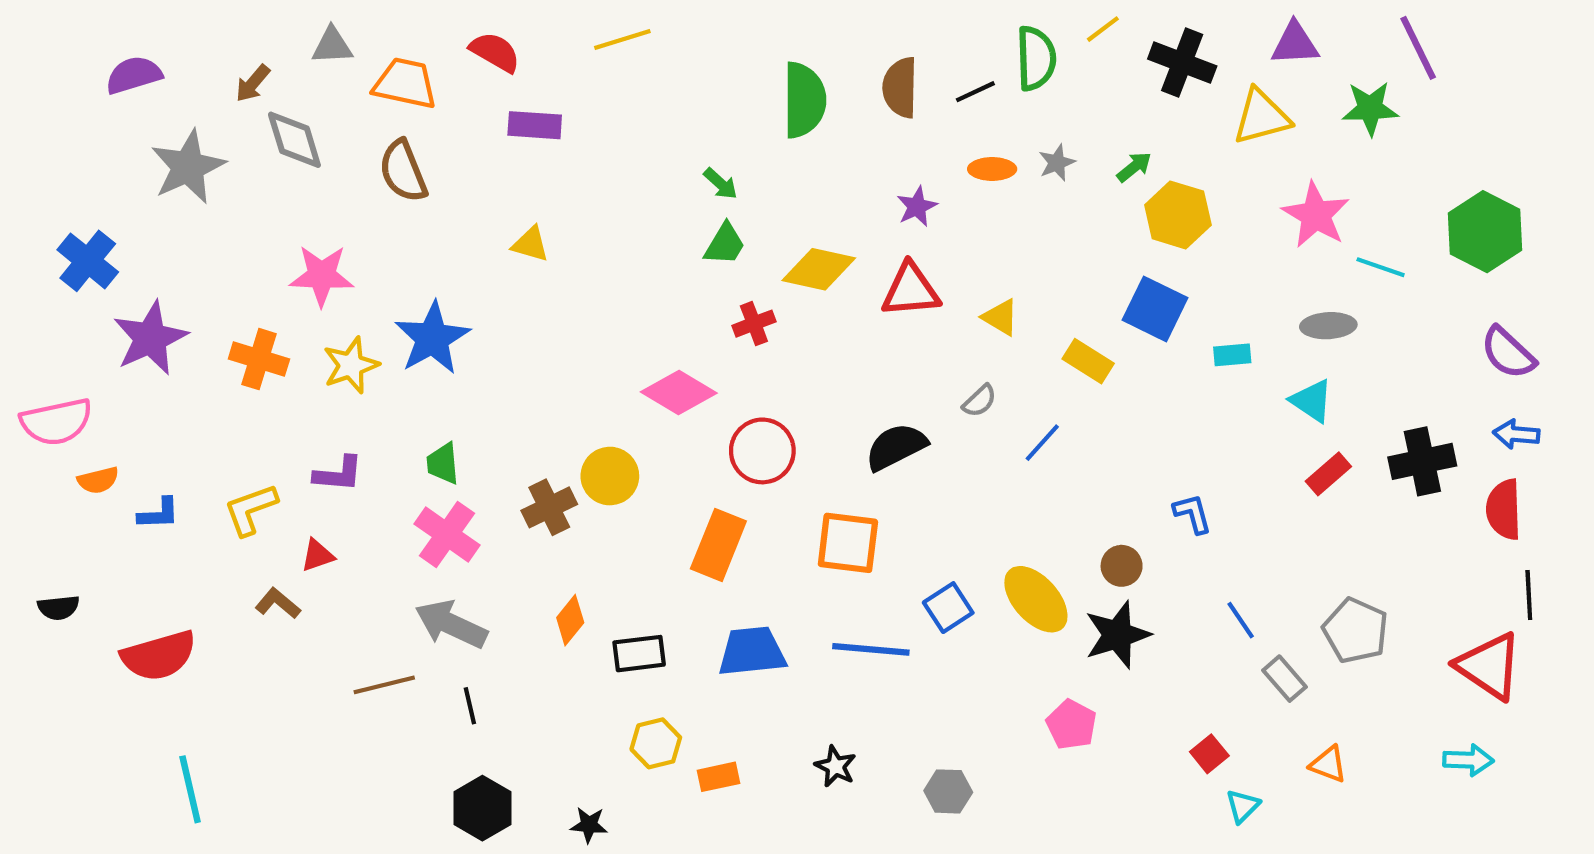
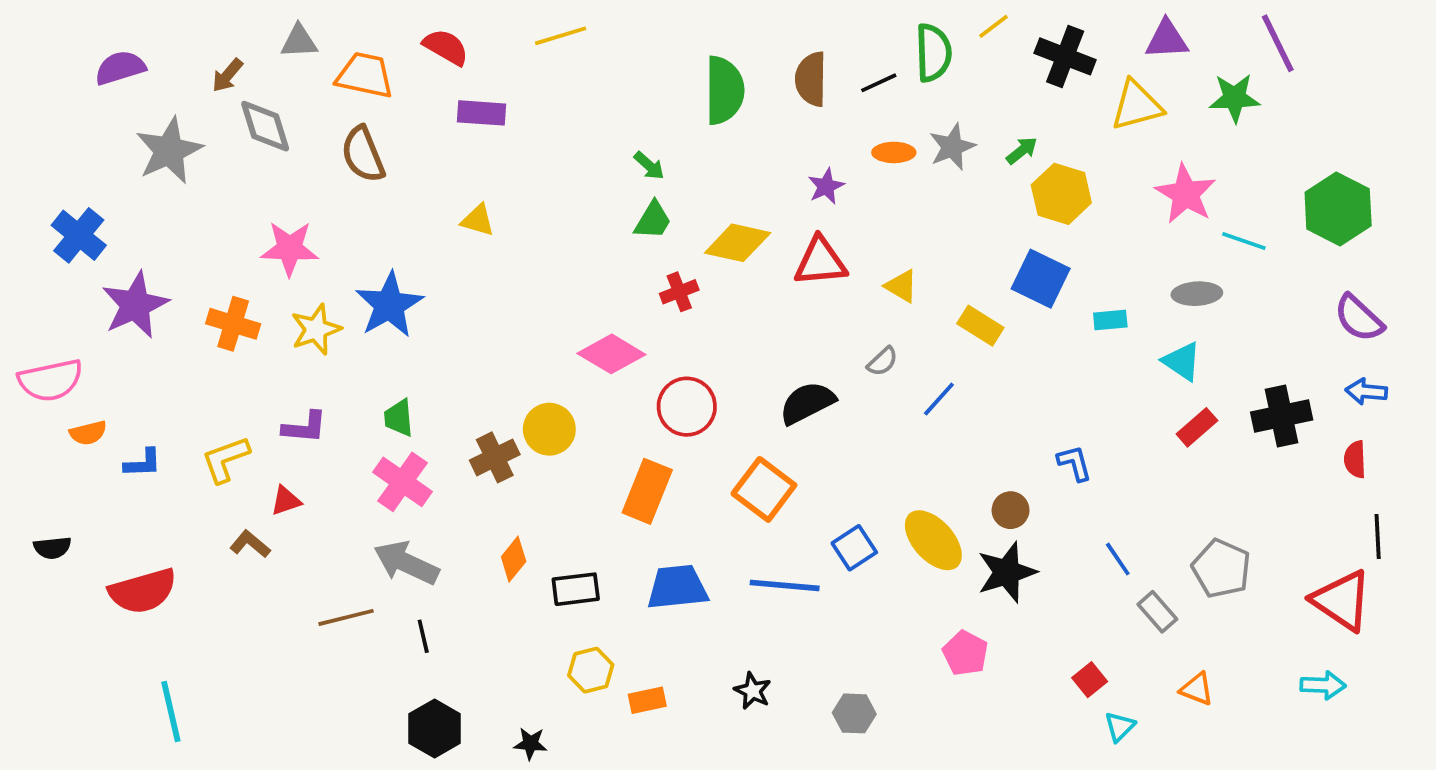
gray star: (1057, 163) -> (952, 147), size x1.4
red semicircle: (1504, 509) -> (1355, 459), size x0.7
orange square: (848, 543) -> (764, 489), turned 30

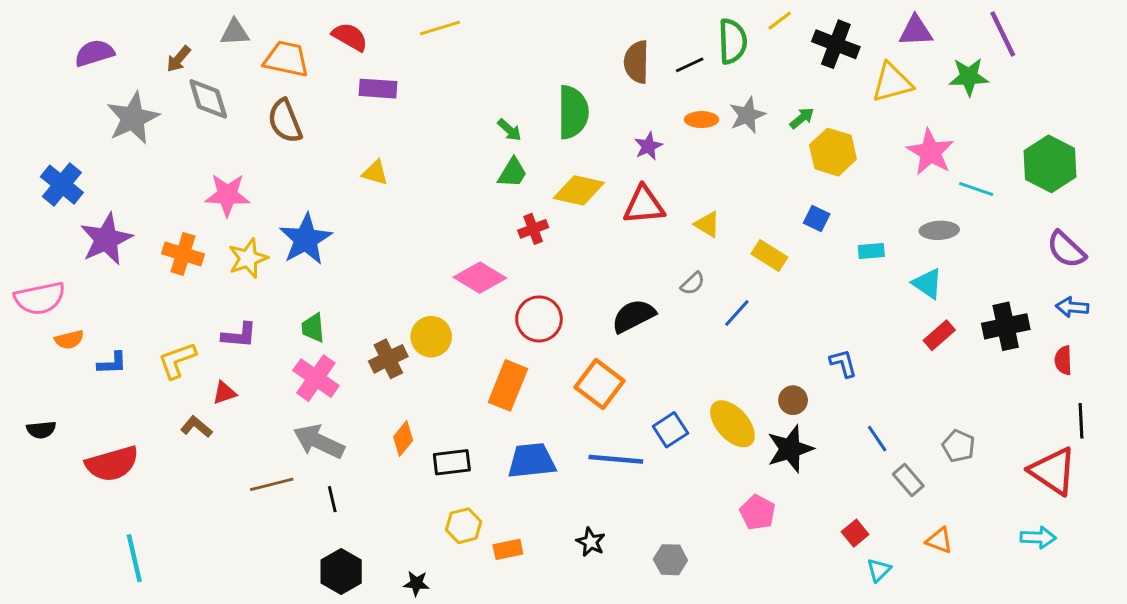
green semicircle: (724, 90) -> (573, 112), moved
blue square: (1041, 279) -> (817, 219), size x0.6
gray pentagon: (1221, 568) -> (958, 446), size x0.7

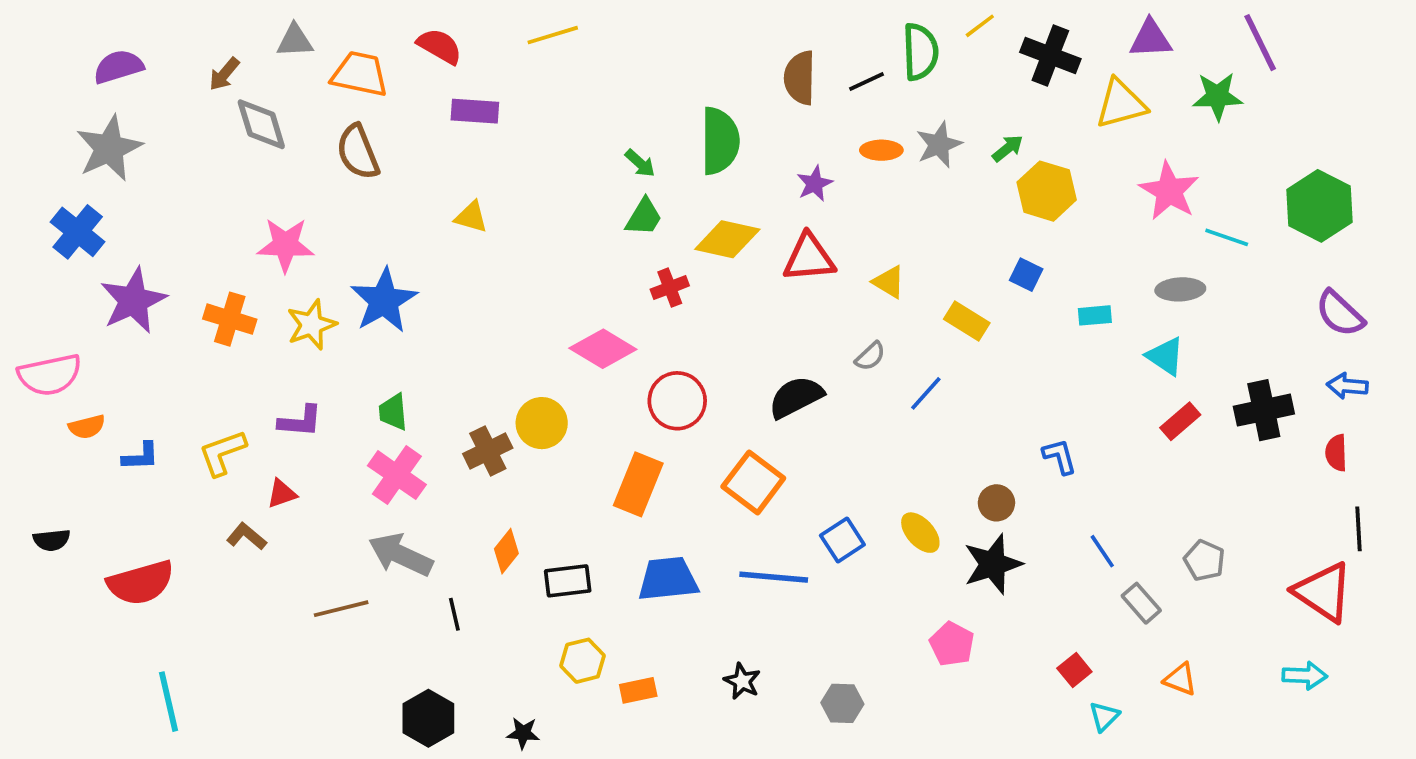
gray star: (133, 118) -> (109, 148), moved
yellow ellipse: (732, 424) -> (920, 533), size x0.7
black line: (332, 499) -> (454, 614), moved

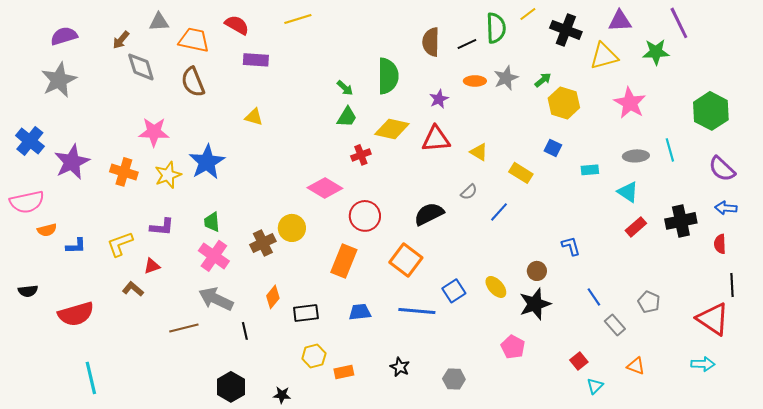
blue cross: (78, 232) -> (30, 141), moved
cyan line: (1227, 237) -> (670, 150), moved, turned 55
blue trapezoid: (668, 579) -> (360, 312), size x0.7

